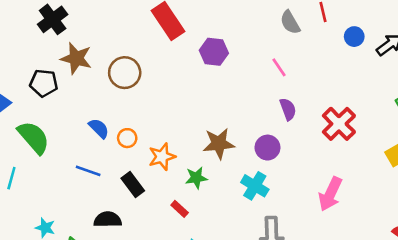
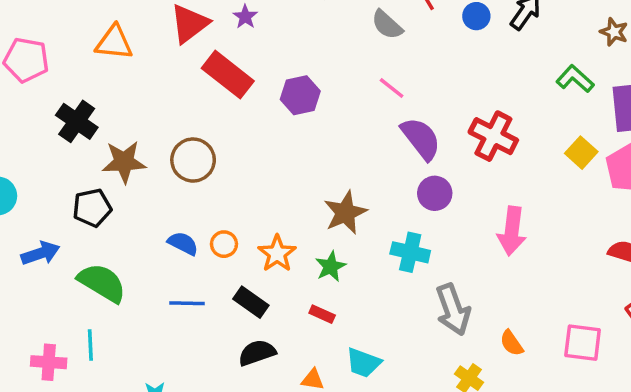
purple semicircle: (288, 109) -> (421, 139), size x1.5
purple circle: (267, 148) -> (435, 193), moved
black semicircle: (108, 220) -> (257, 353), moved

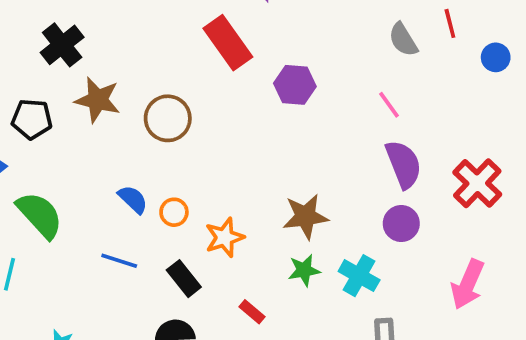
black pentagon: (92, 208) -> (32, 119), moved
green star: (331, 266) -> (304, 270), moved

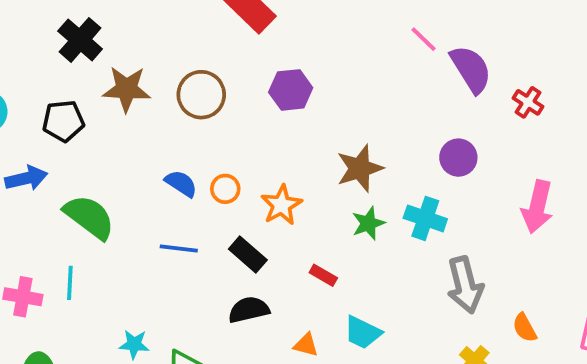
purple hexagon: (295, 85) -> (291, 90), moved
purple semicircle: (403, 164) -> (471, 69), moved
red cross: (477, 183) -> (528, 102), size x0.6

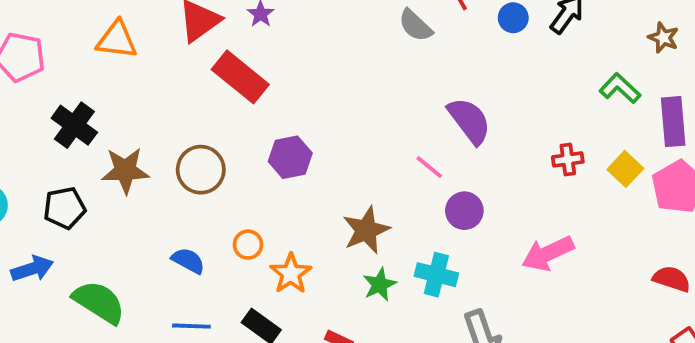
pink line: (424, 39) -> (429, 167), moved
red cross: (528, 102) -> (568, 159), moved, turned -36
orange circle: (225, 189) -> (248, 245), moved
pink arrow: (537, 207) -> (548, 253), turned 57

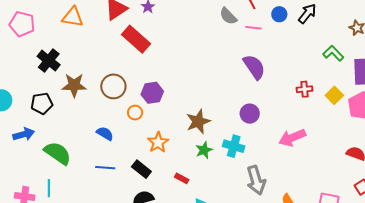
purple hexagon: (290, 157) -> (152, 93), moved
pink line: (429, 167) -> (253, 28), moved, turned -35
orange circle: (248, 245) -> (135, 113), moved

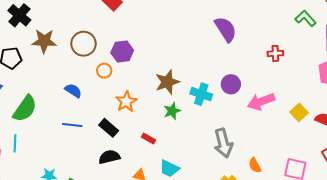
yellow square: (334, 95) -> (299, 112), moved
purple circle: (250, 114) -> (231, 84), moved
cyan cross: (234, 146) -> (201, 94), moved
green semicircle: (58, 153) -> (25, 109), turned 88

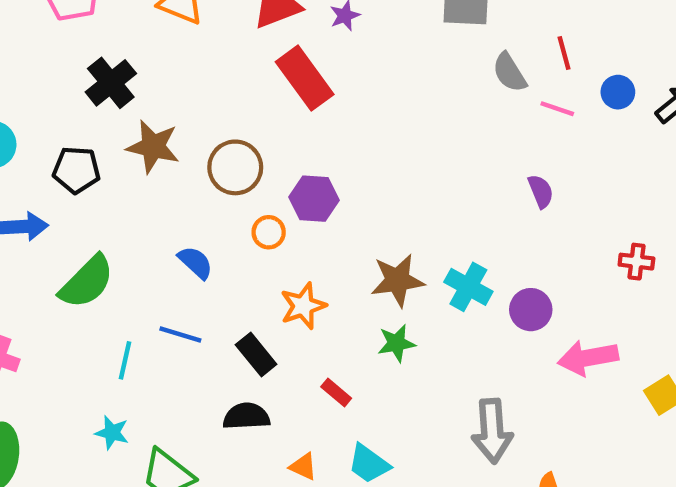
purple semicircle: (226, 29) -> (541, 191), size x0.6
cyan cross: (201, 94) -> (468, 287), moved
cyan line: (15, 143) -> (125, 360), moved

